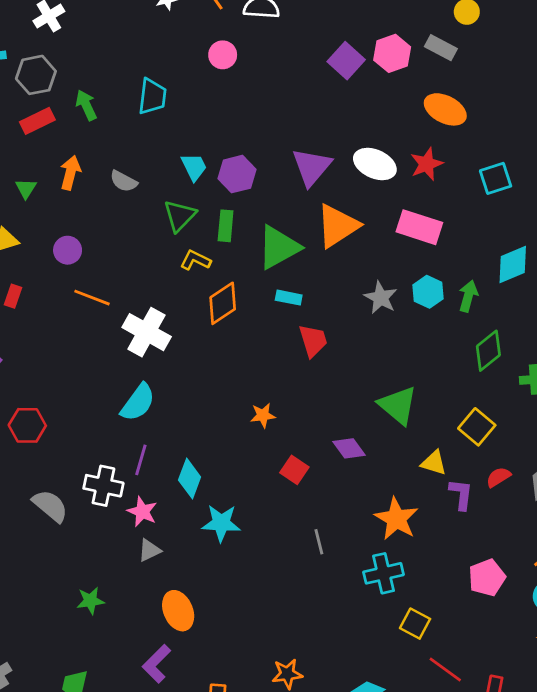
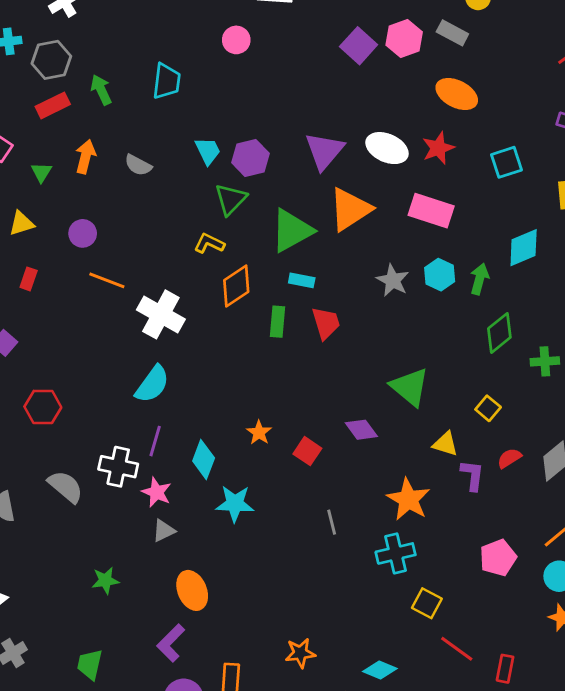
green triangle: (180, 216) -> (231, 199), moved
green rectangle: (226, 226) -> (277, 322), moved
orange star: (263, 415) -> (259, 433), moved, turned -30
yellow square: (477, 427) -> (488, 408), size x0.7

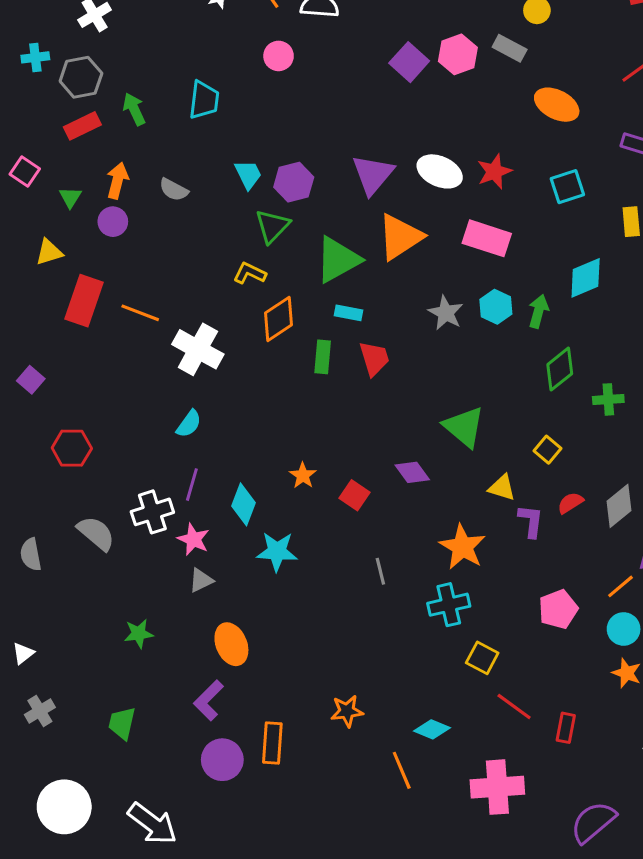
orange ellipse: (457, 94) -> (557, 105), moved
purple circle: (83, 233) -> (113, 222), moved
red rectangle: (29, 279) -> (84, 301), moved, size x2.0
cyan semicircle: (152, 384) -> (189, 424), size x0.7
white cross: (118, 467) -> (152, 512), turned -30

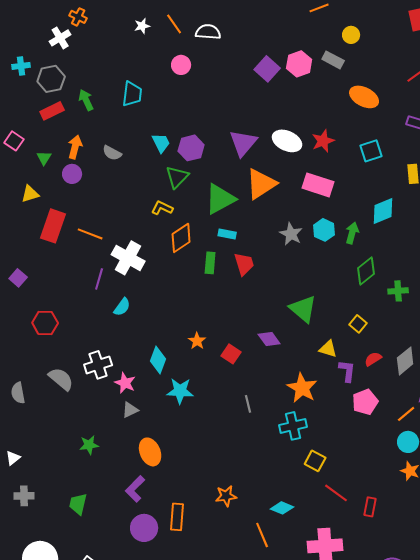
purple line: (192, 485) -> (99, 279), moved
pink pentagon: (558, 609) -> (365, 402), moved
gray cross: (40, 711) -> (24, 496), turned 30

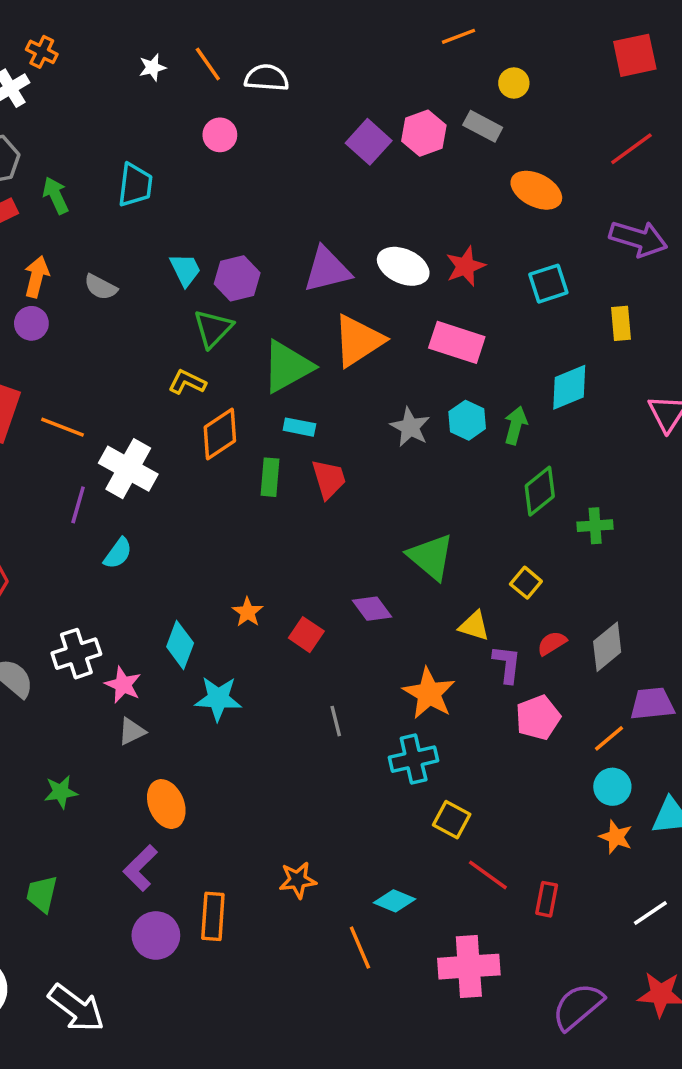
purple triangle: (243, 143) -> (327, 270), turned 36

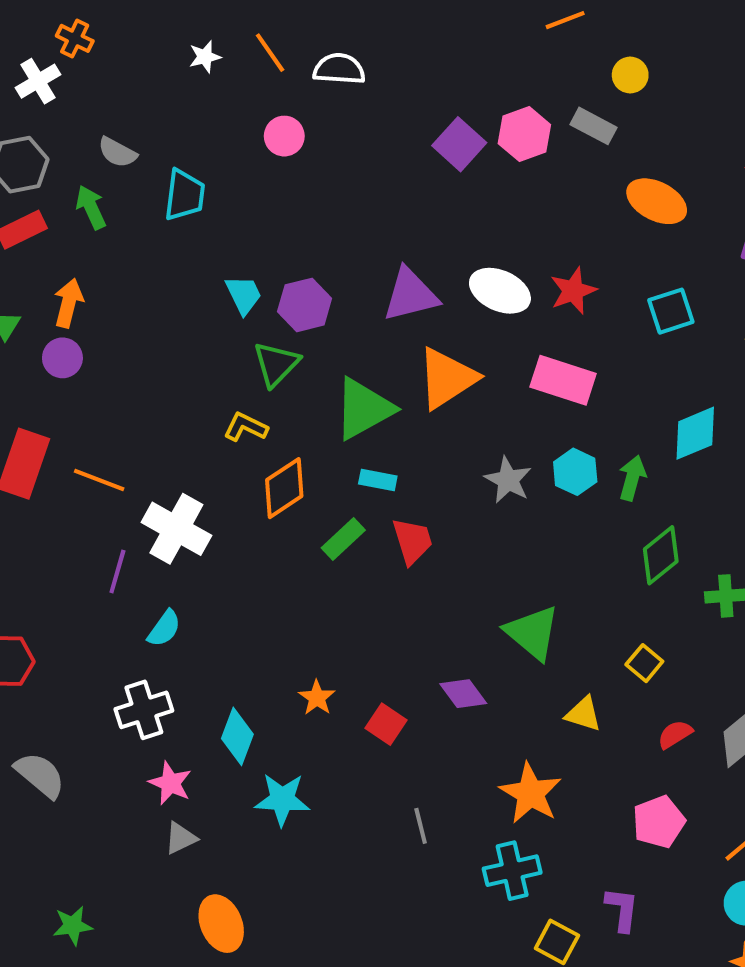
gray semicircle: (101, 287) -> (117, 152), moved
green rectangle: (270, 477) -> (343, 539), turned 42
white cross: (76, 654) -> (144, 710), moved
purple L-shape: (507, 664) -> (622, 909), moved
green star: (61, 792) -> (73, 926), moved

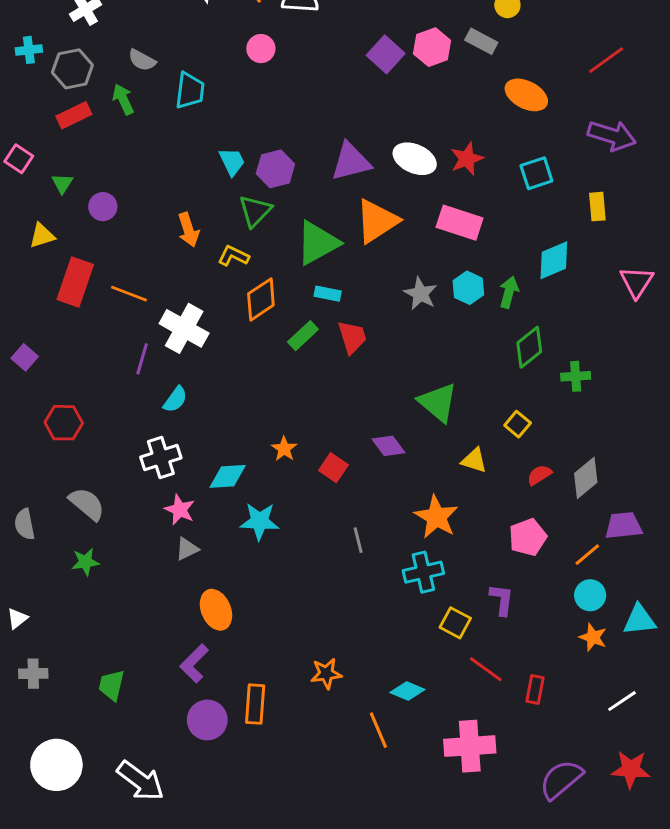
orange arrow: (69, 303) -> (188, 230), moved, turned 148
cyan diamond: (237, 736) -> (228, 476), turned 66
green star: (73, 926) -> (85, 562), moved

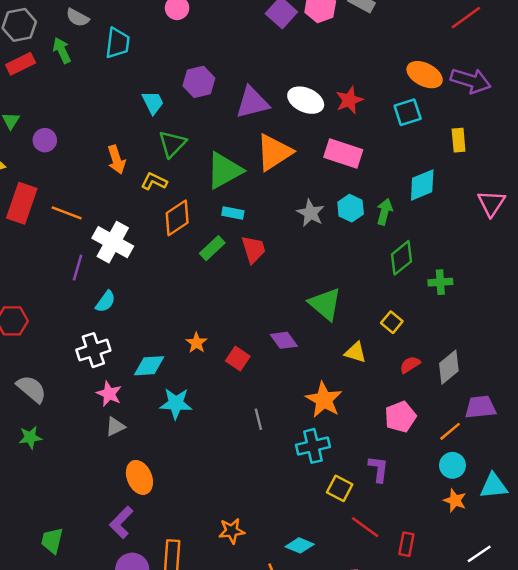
orange ellipse: (526, 95) -> (425, 75), moved
purple hexagon: (275, 169) -> (199, 82), moved

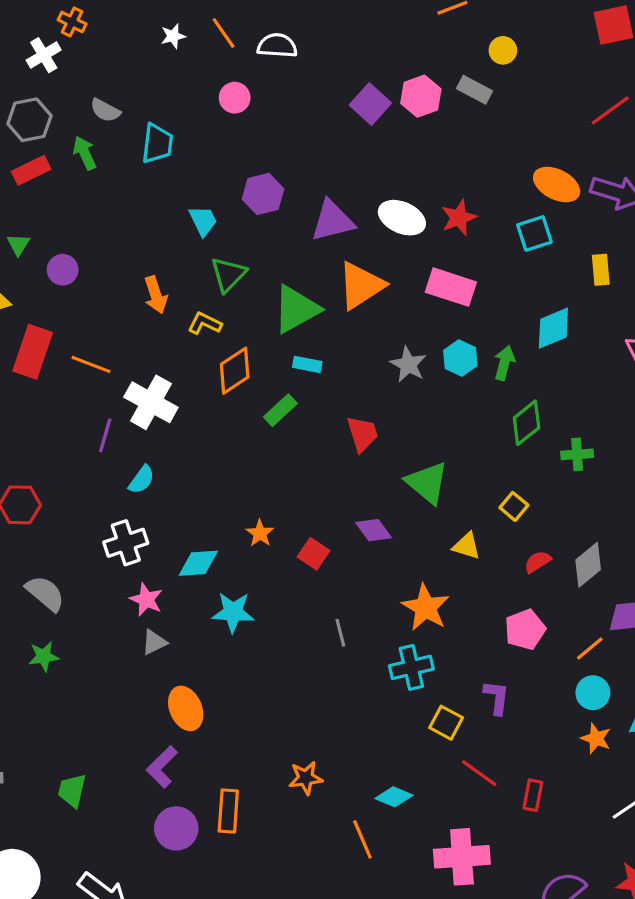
red trapezoid: (253, 249) -> (362, 434), moved

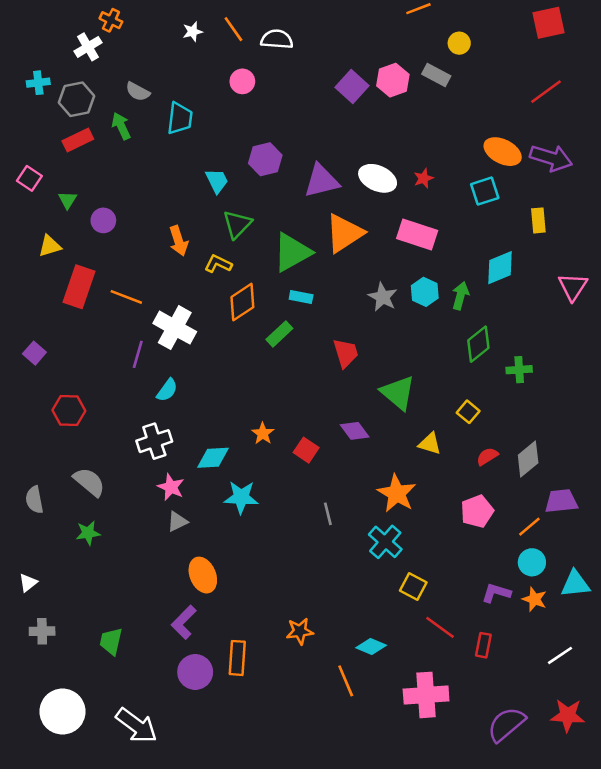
red star: (459, 218) -> (423, 178), size x0.7
cyan cross: (411, 667) -> (385, 542), turned -36
purple L-shape: (497, 697) -> (496, 593), moved, turned -80

